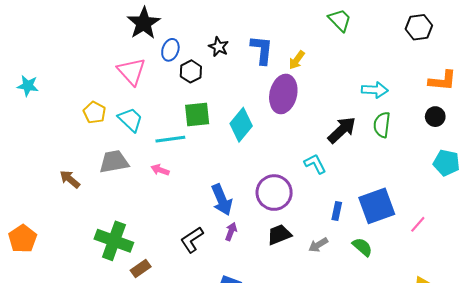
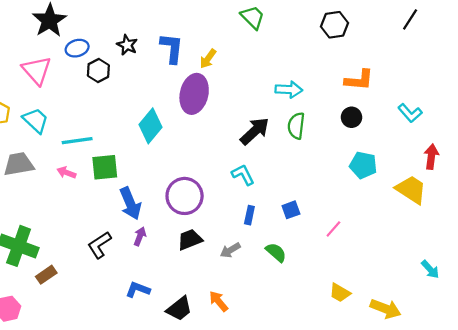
blue ellipse: (170, 50) -> (77, 48), turned 55
green square: (197, 115) -> (105, 167), moved
cyan L-shape: (315, 164) -> (243, 175), moved
blue square: (377, 206) -> (291, 210), size x0.5

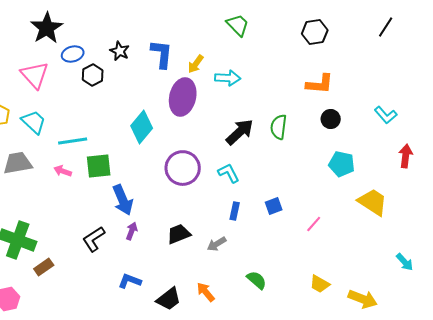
orange L-shape: (359, 80) -> (320, 84), moved
cyan arrow: (289, 90) -> (228, 78), moved
yellow trapezoid: (411, 190) -> (373, 202), moved
purple circle: (185, 196) -> (183, 168), moved
green semicircle: (276, 252) -> (257, 280), moved

